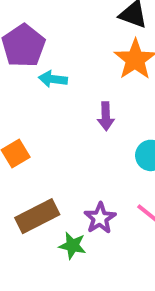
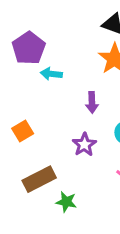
purple star: (100, 218) -> (84, 145), moved

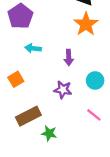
cyan arrow: (51, 74) -> (33, 48), moved
purple star: (84, 145) -> (63, 90), turned -30

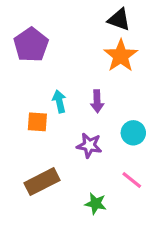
cyan arrow: (33, 48) -> (59, 101), moved, turned 70
orange square: (16, 79) -> (37, 122), moved, turned 35
green star: (49, 133) -> (96, 204), moved

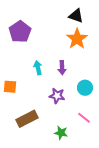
orange square: (37, 122) -> (10, 87), moved

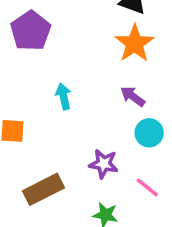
purple arrow: (62, 68) -> (133, 96), moved, turned 128
purple star: (57, 96) -> (104, 164), moved

